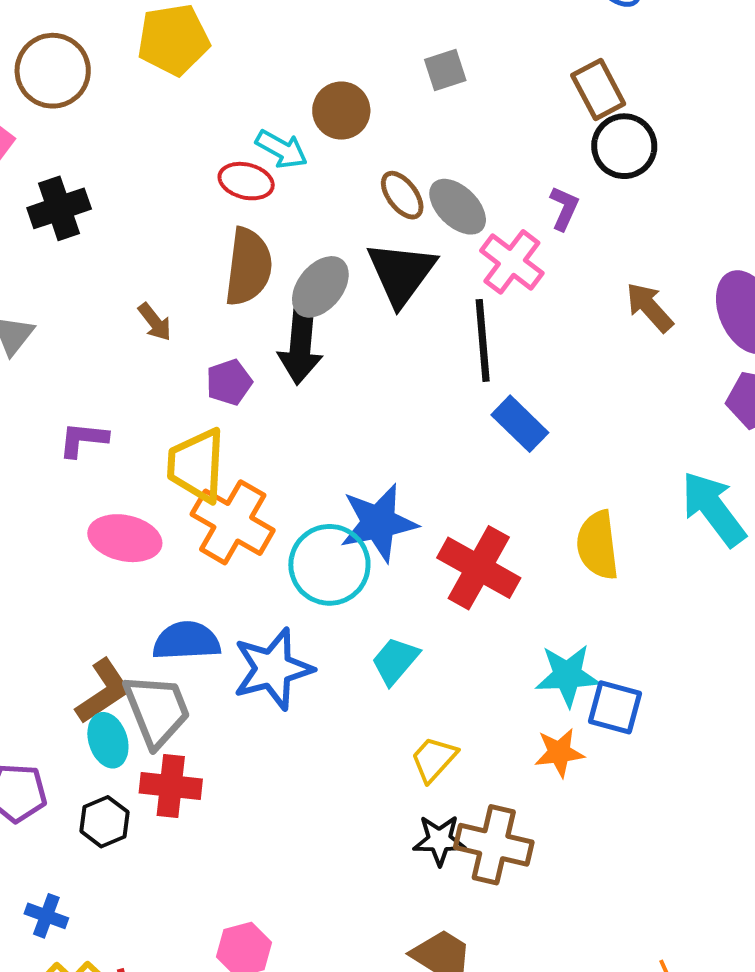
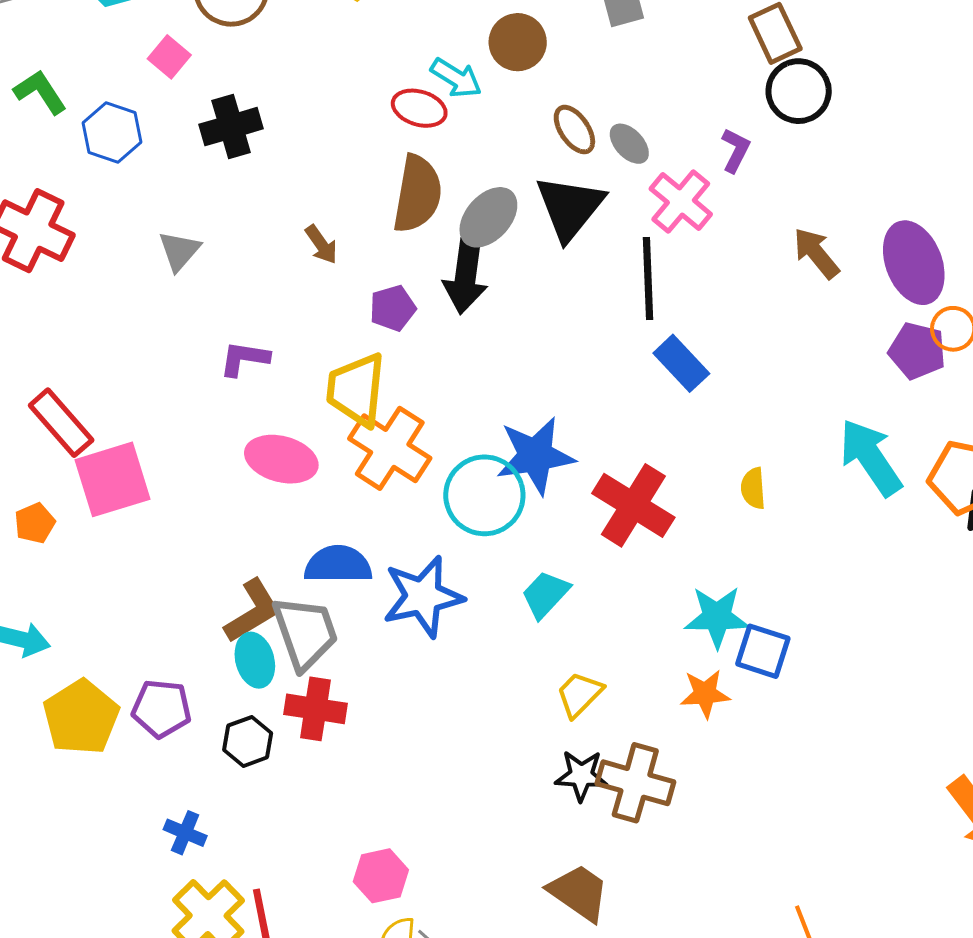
gray ellipse: (458, 207) -> (629, 144), size x0.7
yellow semicircle: (598, 545) -> (753, 488), size x0.6

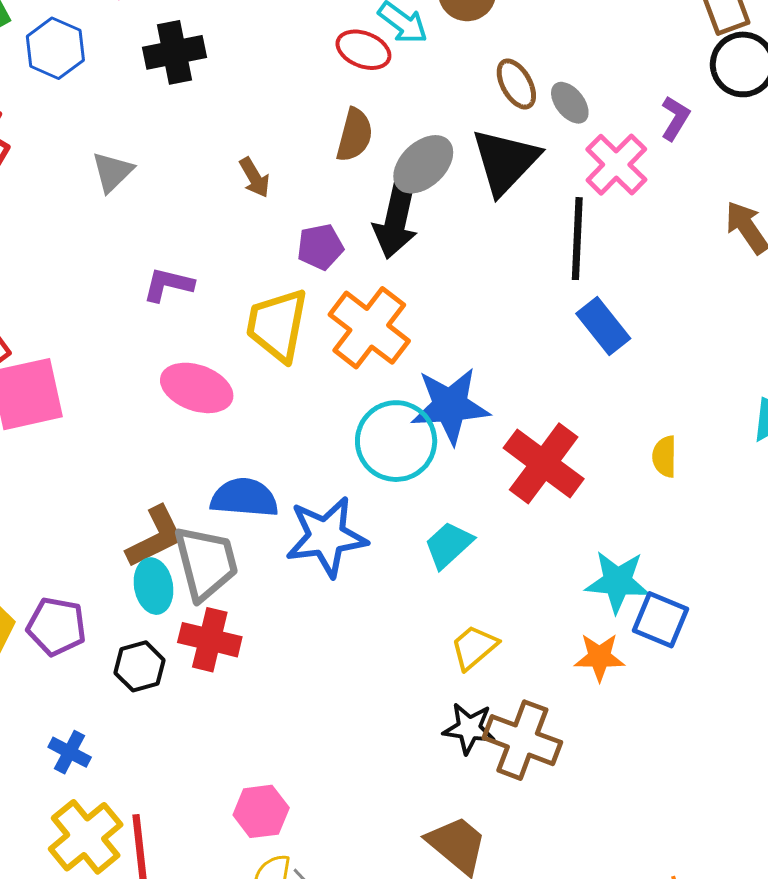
brown semicircle: (417, 194) -> (355, 135), size x0.7
orange cross: (390, 448) -> (369, 328), moved

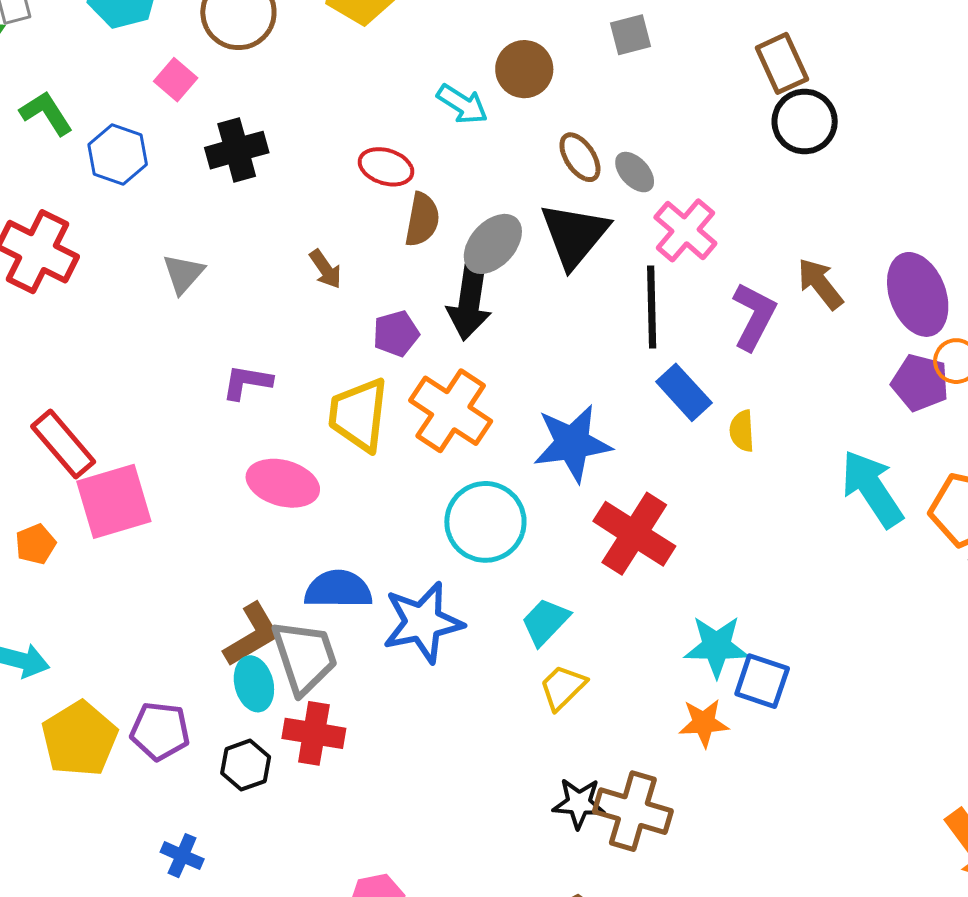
red ellipse: (363, 50) -> (386, 167), moved
purple L-shape: (675, 118) -> (754, 316), moved, size x1.5
blue star: (450, 406) -> (572, 443), moved
yellow semicircle: (664, 457) -> (742, 431), moved
yellow trapezoid: (474, 647) -> (563, 687), moved

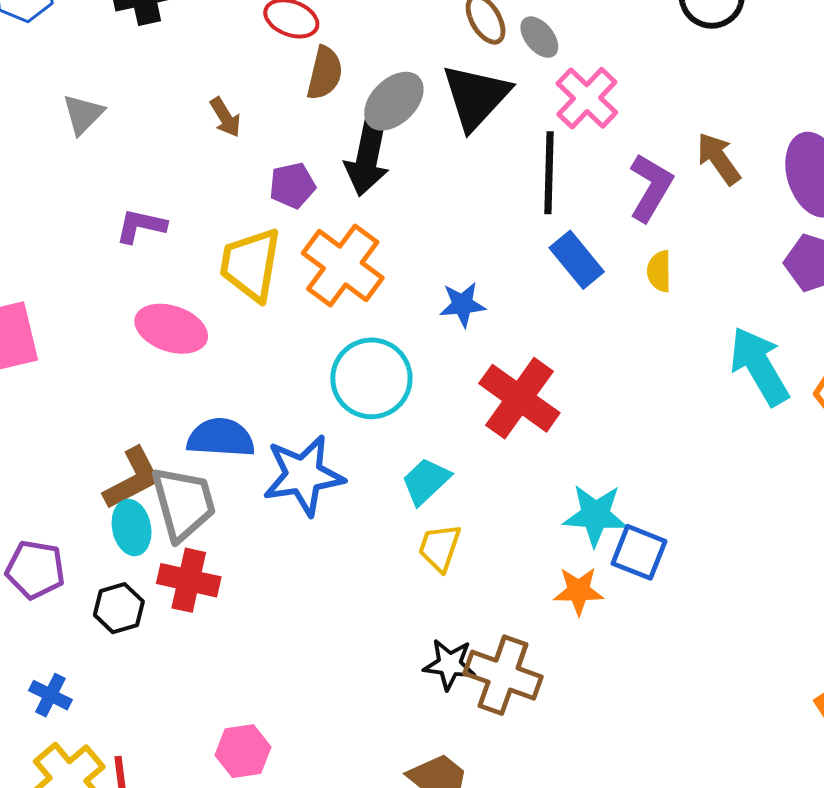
yellow semicircle: (742, 431) -> (659, 271), moved
blue star: (572, 443) -> (462, 304), size x0.6
yellow trapezoid: (563, 687) -> (440, 548), turned -30

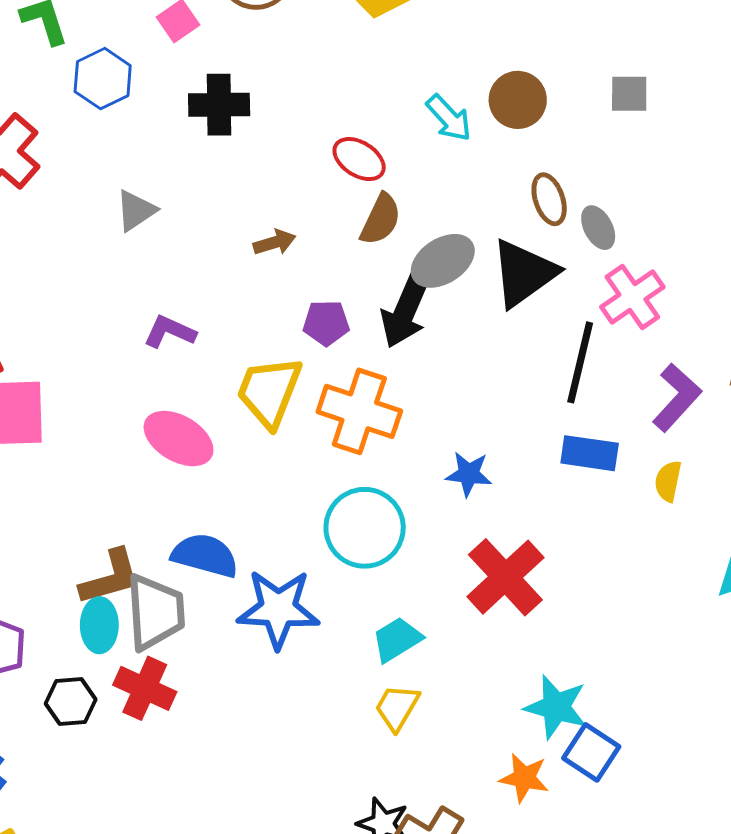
brown arrow: (225, 117) -> (274, 242), turned -87
blue rectangle: (577, 260) -> (590, 453), turned -54
orange cross: (343, 265) -> (359, 411), turned -30

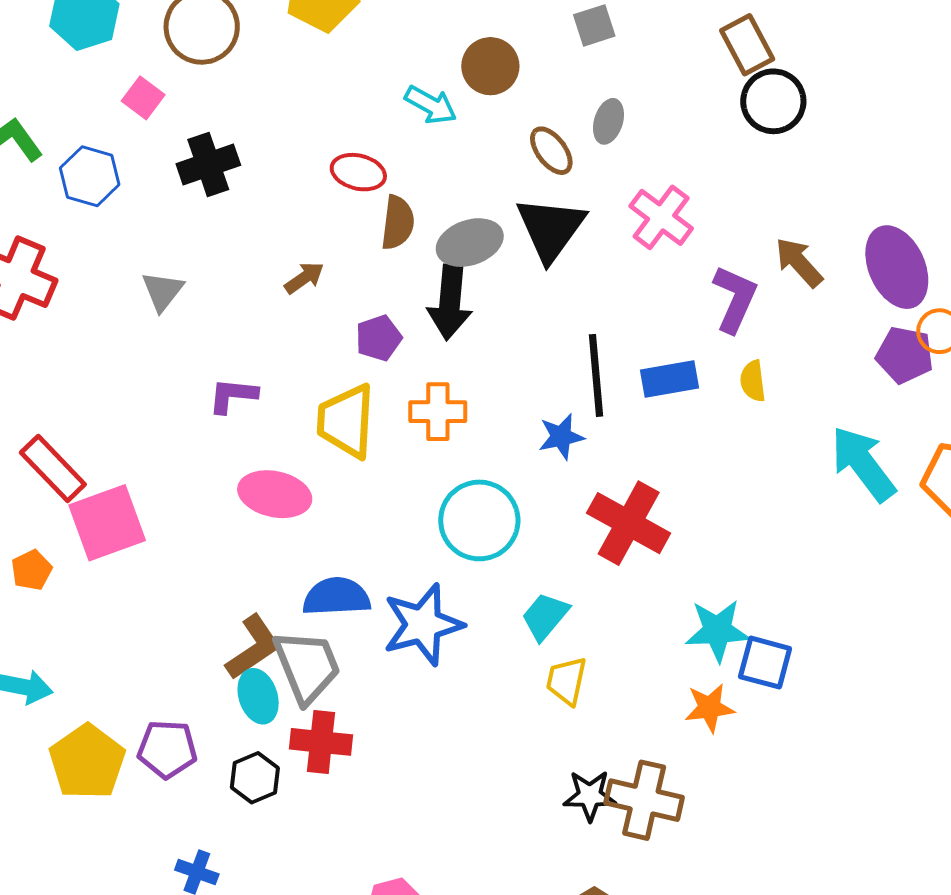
gray ellipse: (598, 228) -> (608, 121), moved, turned 63
gray ellipse: (443, 261) -> (470, 243), turned 32
black line: (580, 362) -> (596, 375), moved
orange cross: (359, 411) -> (438, 412), size x0.7

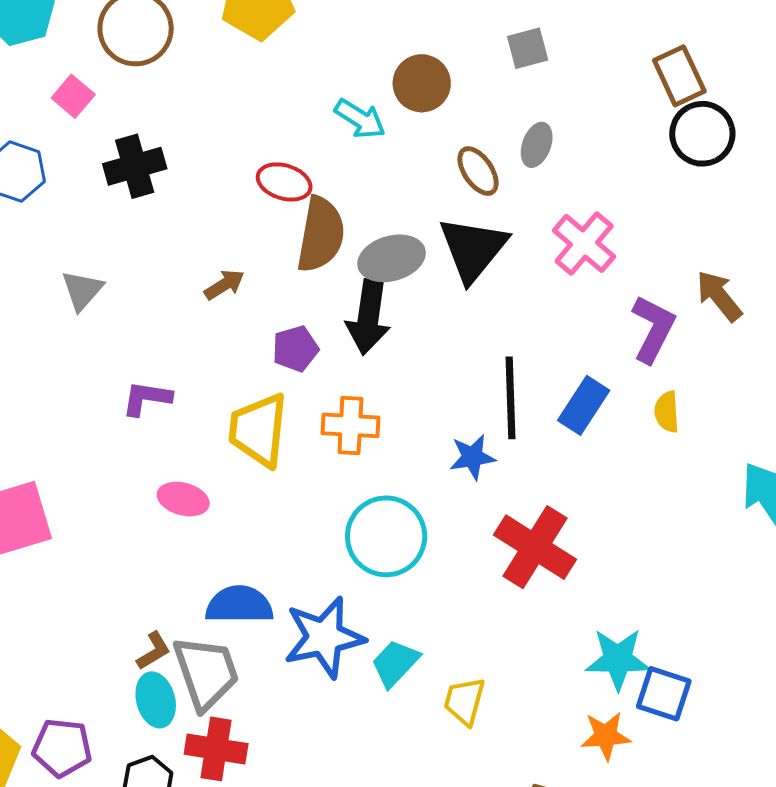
brown semicircle: (398, 223) -> (321, 235), size x1.4
blue rectangle: (670, 379) -> (584, 405), turned -50
pink ellipse: (275, 494) -> (183, 499), size x0.7
cyan trapezoid: (545, 616) -> (395, 663), moved
brown L-shape: (253, 647) -> (154, 651), size x0.6

